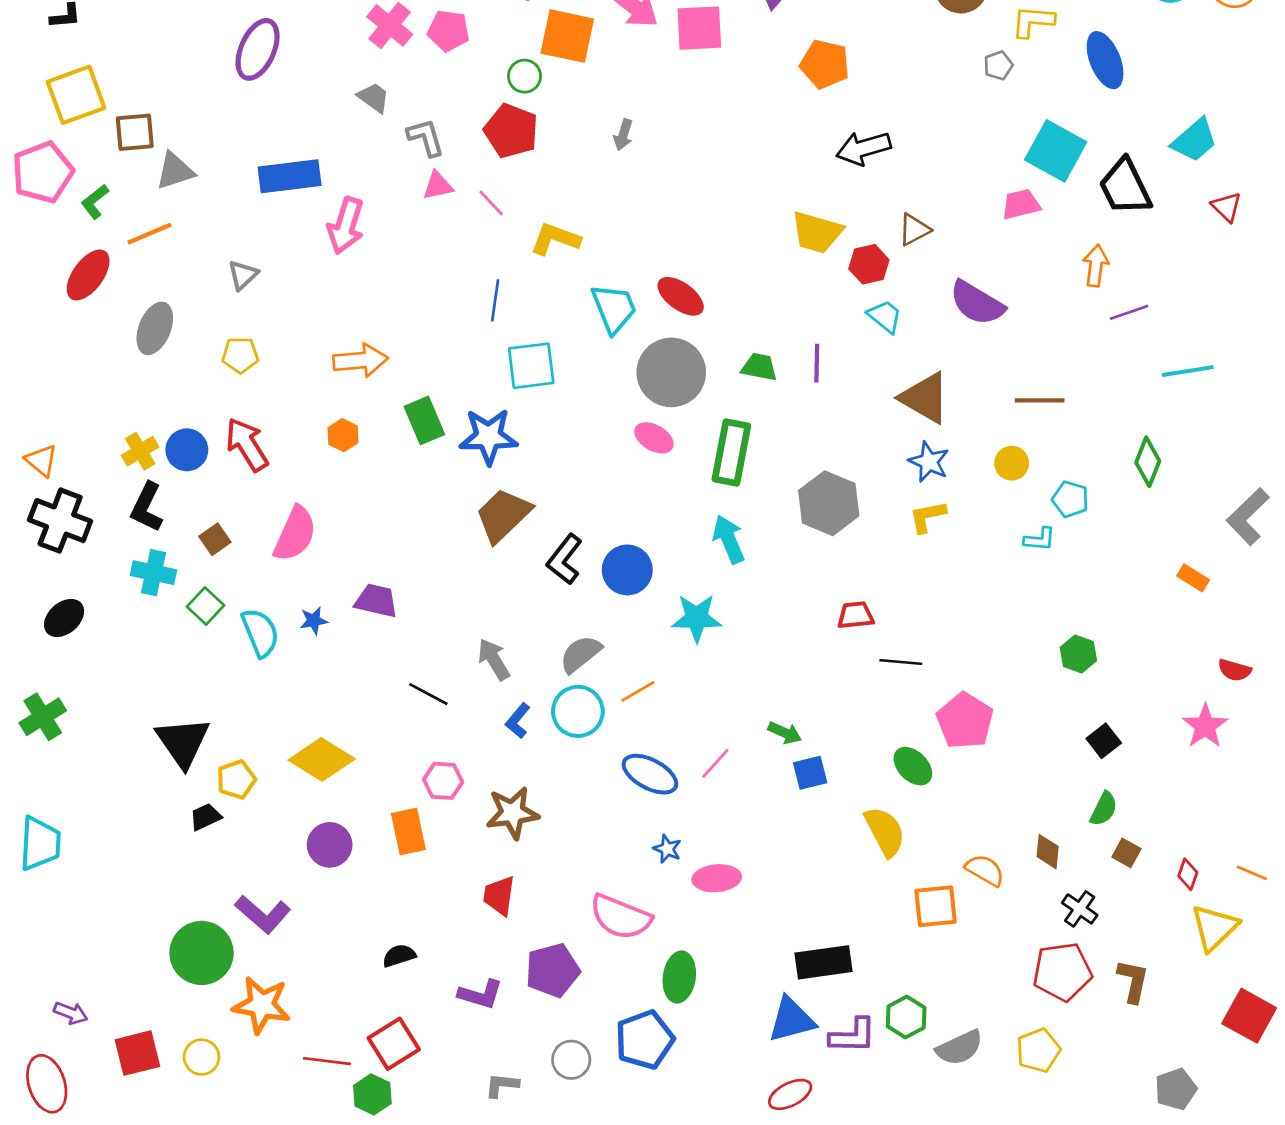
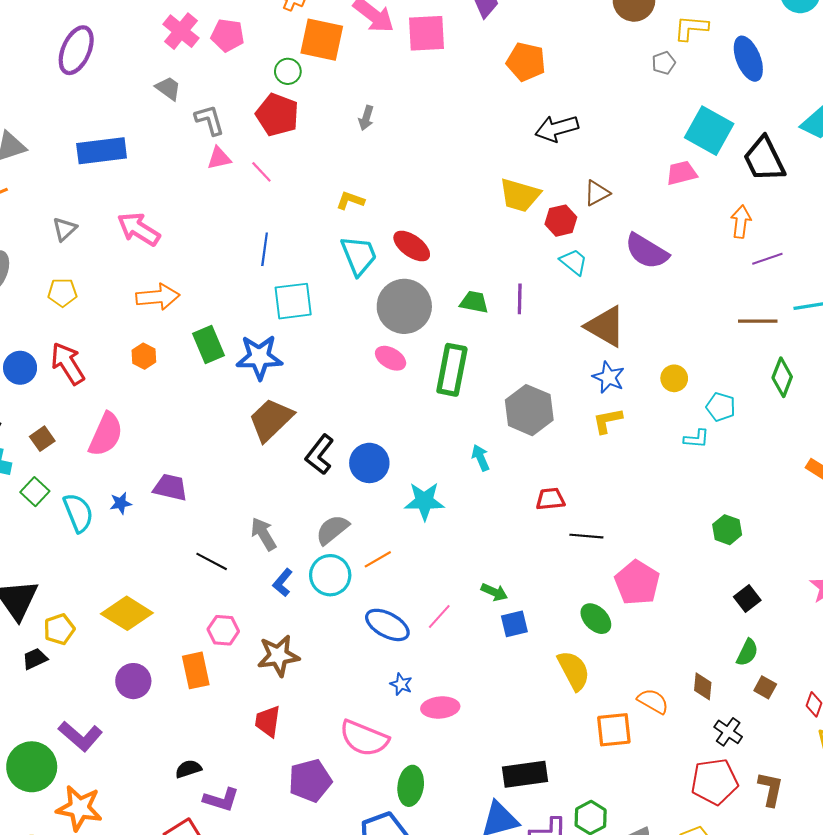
pink arrow: (346, 226) -> (139, 229), moved, turned 105
yellow L-shape: (555, 239) -> (350, 200), moved, size x0.7
brown line: (1040, 400) -> (758, 321), moved
cyan arrow: (729, 539) -> (481, 458), moved, size x0.7
purple L-shape: (480, 994) -> (221, 800), moved

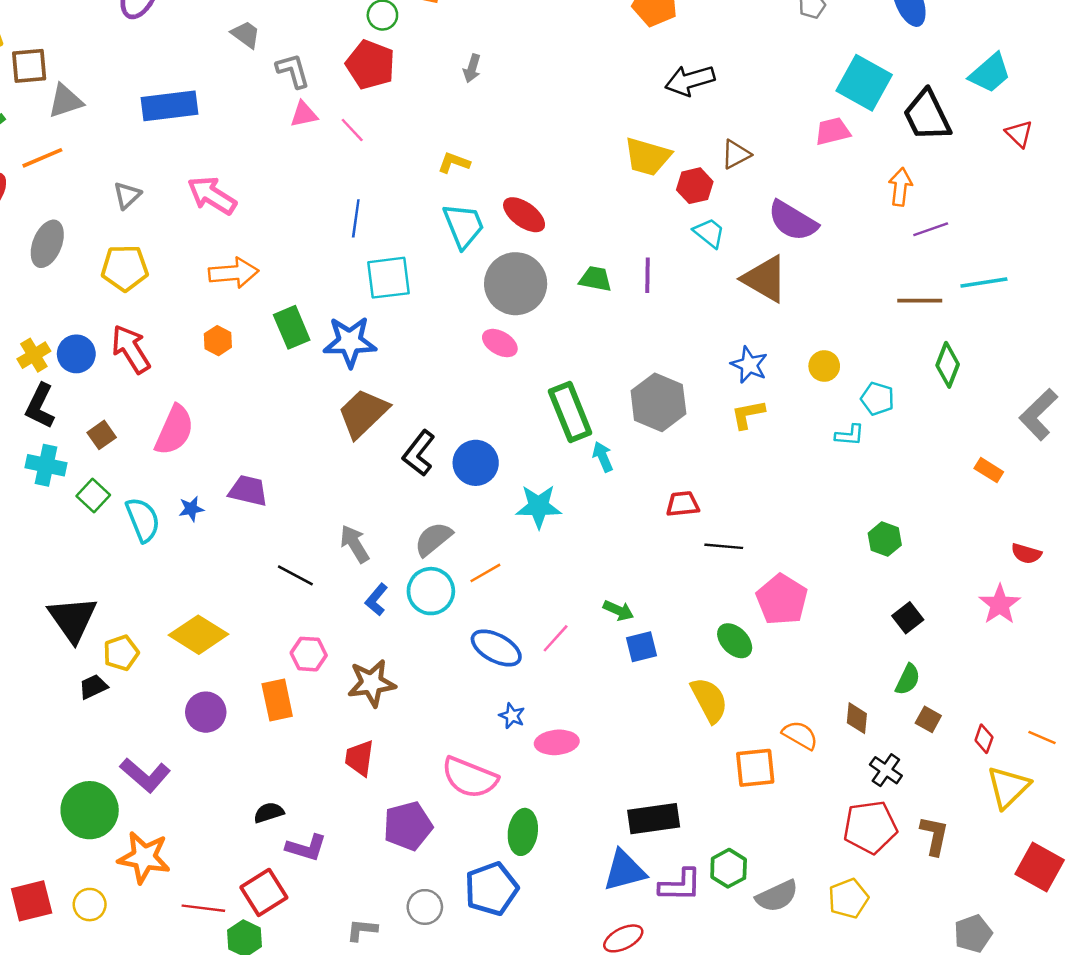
yellow pentagon: (62, 293) -> (125, 268), size x1.4
brown triangle: (605, 326) -> (765, 279), moved
green rectangle: (452, 370) -> (570, 412), moved, turned -33

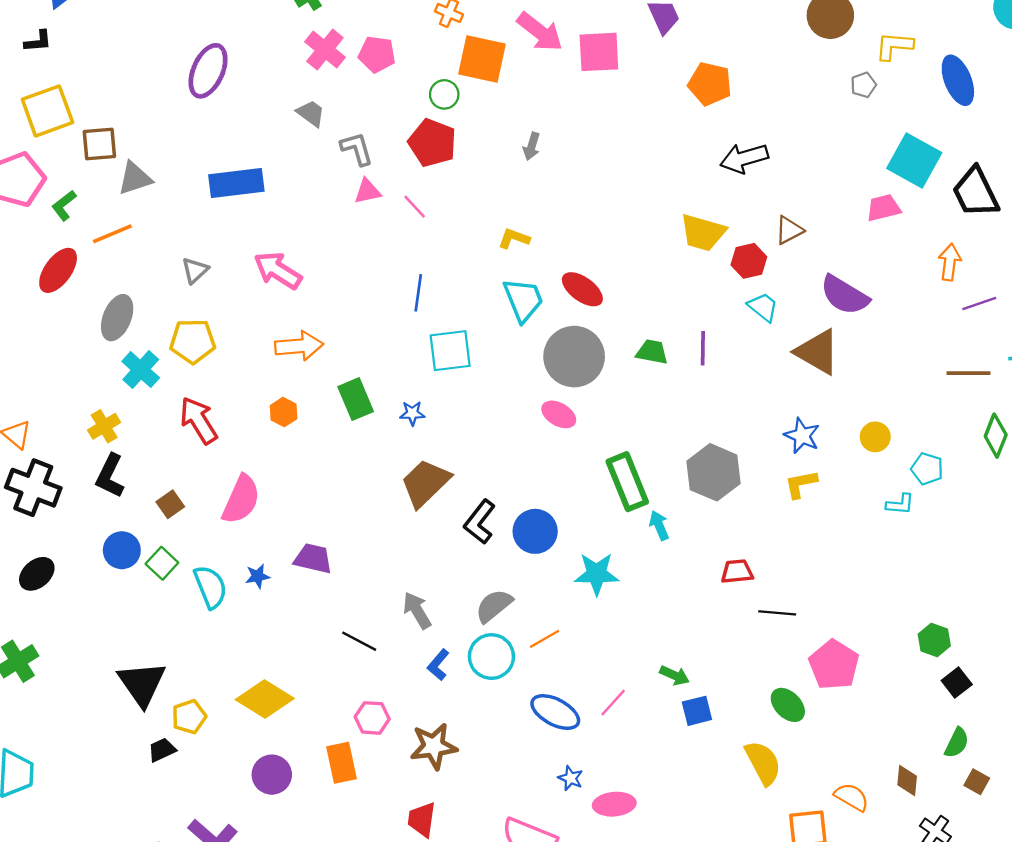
blue star: (350, 342) -> (412, 413), size x0.5
blue circle: (76, 354) -> (122, 550), moved
cyan cross: (46, 465) -> (141, 370), moved, turned 30
green hexagon: (885, 539) -> (934, 640), moved

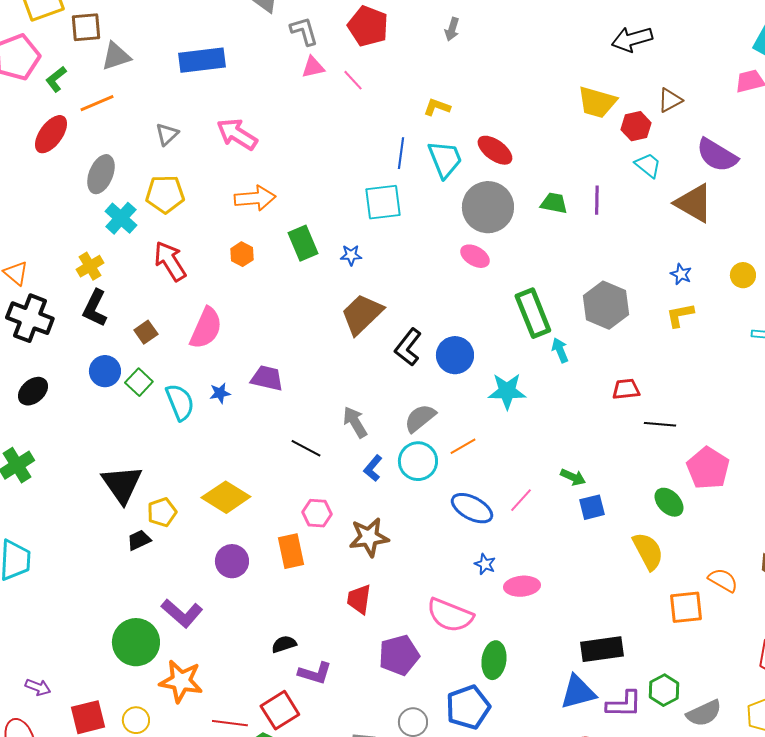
blue line: (418, 293) -> (401, 153), moved
blue star: (802, 436) -> (681, 274), size x0.7

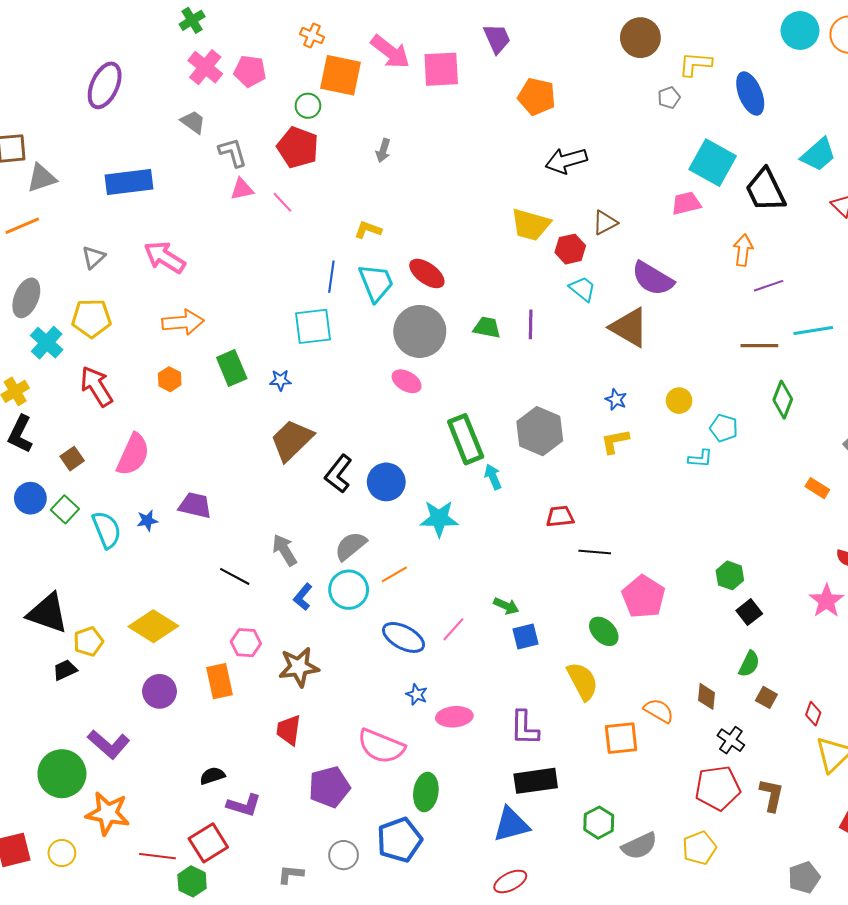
black triangle: (122, 484) -> (48, 613), turned -36
purple L-shape: (624, 704) -> (525, 728), moved, turned 90

